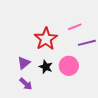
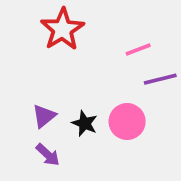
red star: (46, 39) -> (62, 29), moved

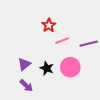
red star: (62, 29) -> (49, 25), moved, size x0.6
pink line: (138, 50) -> (62, 41), moved

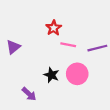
pink line: (62, 41) -> (68, 45), turned 32
purple triangle: (24, 64) -> (13, 47), moved

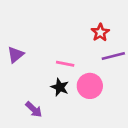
red star: (54, 28) -> (100, 32), moved
pink line: (68, 45) -> (65, 64), moved

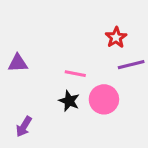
purple triangle: (16, 55) -> (18, 63), turned 36
purple arrow: (34, 109) -> (24, 127), moved, turned 78

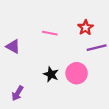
purple triangle: (18, 63) -> (13, 46), turned 32
pink line: (75, 74) -> (50, 33), moved

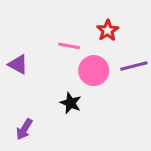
red star: (85, 28) -> (108, 30), moved
pink circle: (77, 73) -> (94, 71), moved

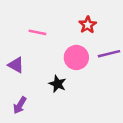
pink line: (69, 46) -> (37, 32), moved
purple triangle: (18, 64) -> (16, 65), moved

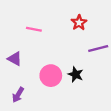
pink circle: (76, 57) -> (51, 76), moved
black star: (57, 84) -> (76, 74), moved

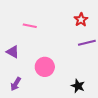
red star: (79, 23) -> (81, 20), moved
black star: (76, 74) -> (78, 86), moved

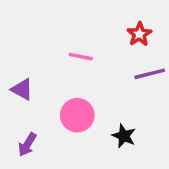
pink line: (30, 26) -> (81, 57), moved
black star: (78, 86) -> (124, 136), moved

